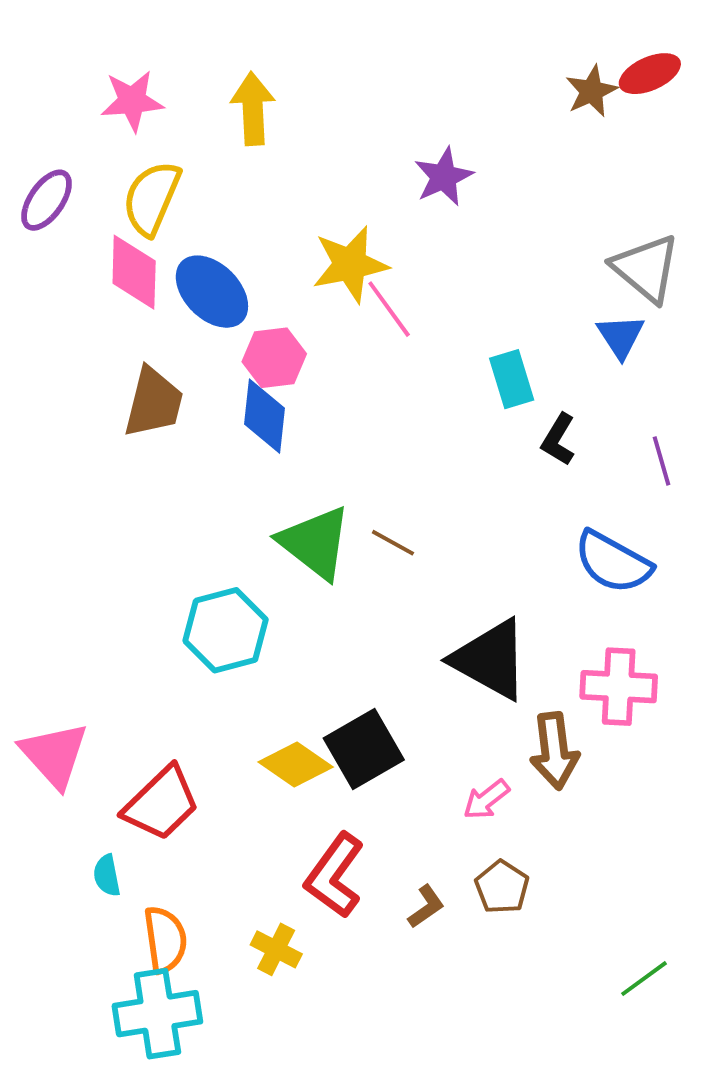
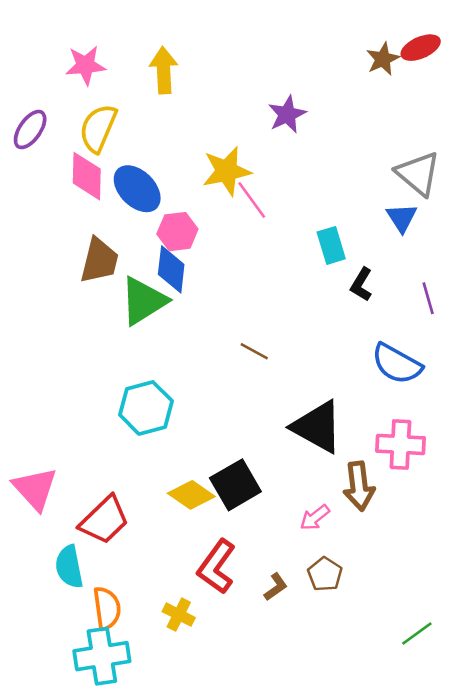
green triangle: (315, 543) -> (143, 301), moved, turned 50
cyan semicircle: (107, 875) -> (69, 567), size x1.6

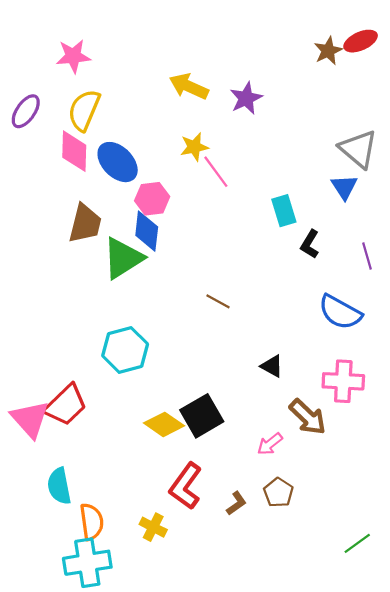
yellow arrow: (164, 70) -> (189, 86), moved, turned -63
yellow star: (227, 171) -> (194, 147), size x0.7
black triangle: (317, 427) -> (272, 366), size x0.5
brown arrow: (359, 486) -> (308, 417), turned -39
red trapezoid: (104, 520) -> (66, 405), moved

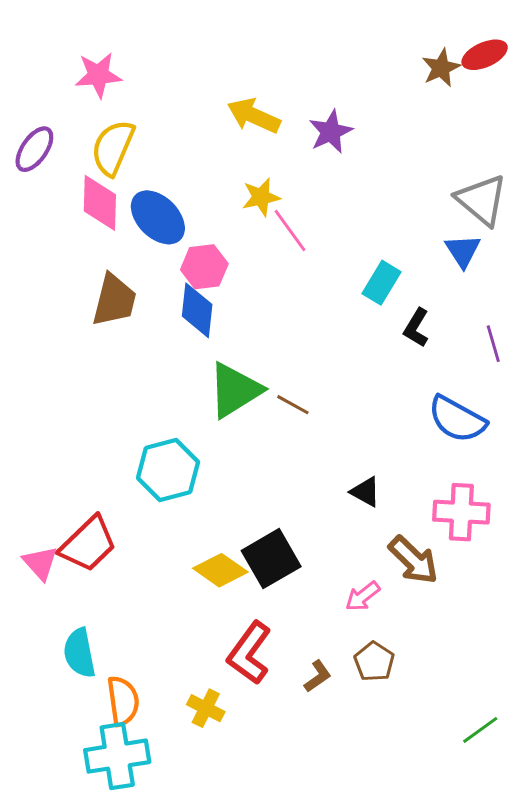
cyan rectangle: (284, 211) -> (381, 283), turned 48
green triangle: (123, 258) -> (235, 390), moved
pink triangle: (30, 419) -> (40, 563), size x0.7

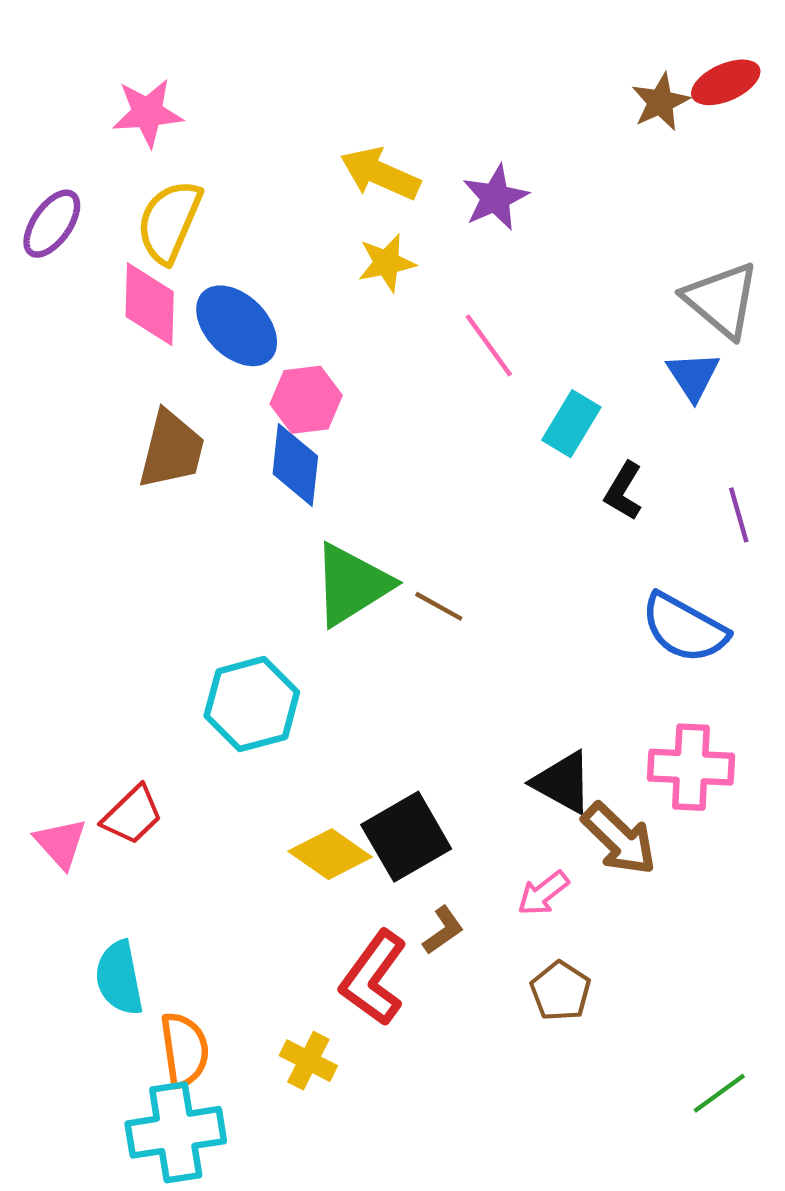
yellow star: (261, 197) -> (387, 263), moved
pink line: (290, 230) -> (489, 345), moved
black triangle: (366, 492) -> (563, 782), moved, size x1.4
red trapezoid: (88, 544) -> (132, 815), size x0.7
brown L-shape: (318, 676) -> (443, 930), moved

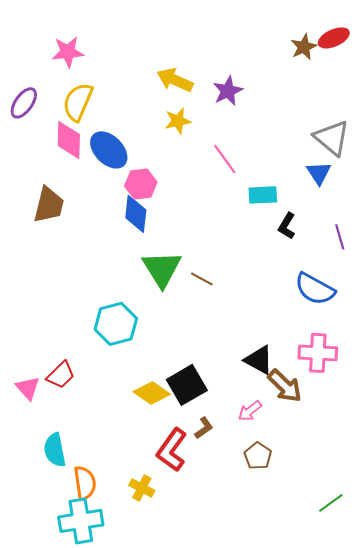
cyan rectangle: (571, 424) -> (263, 195), turned 56
brown trapezoid: (171, 450) -> (49, 205), moved
green triangle: (352, 585) -> (162, 269), turned -30

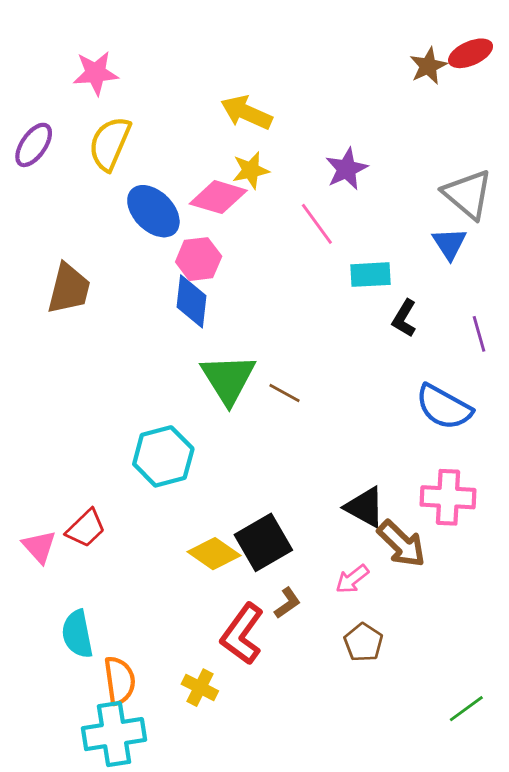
purple star: (228, 91) -> (347, 169), moved
pink diamond: (69, 140) -> (218, 197), moved, turned -75

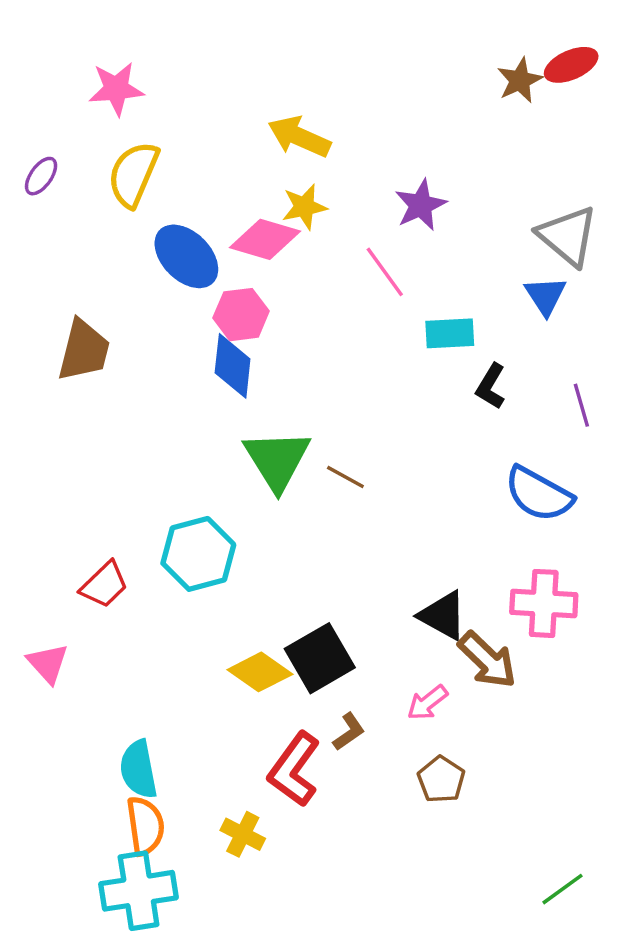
purple ellipse: (34, 145) -> (41, 176), size x0.7
red trapezoid: (86, 528) -> (104, 585), moved
cyan semicircle: (77, 634) -> (139, 769), moved
green line: (466, 709) -> (563, 889), moved

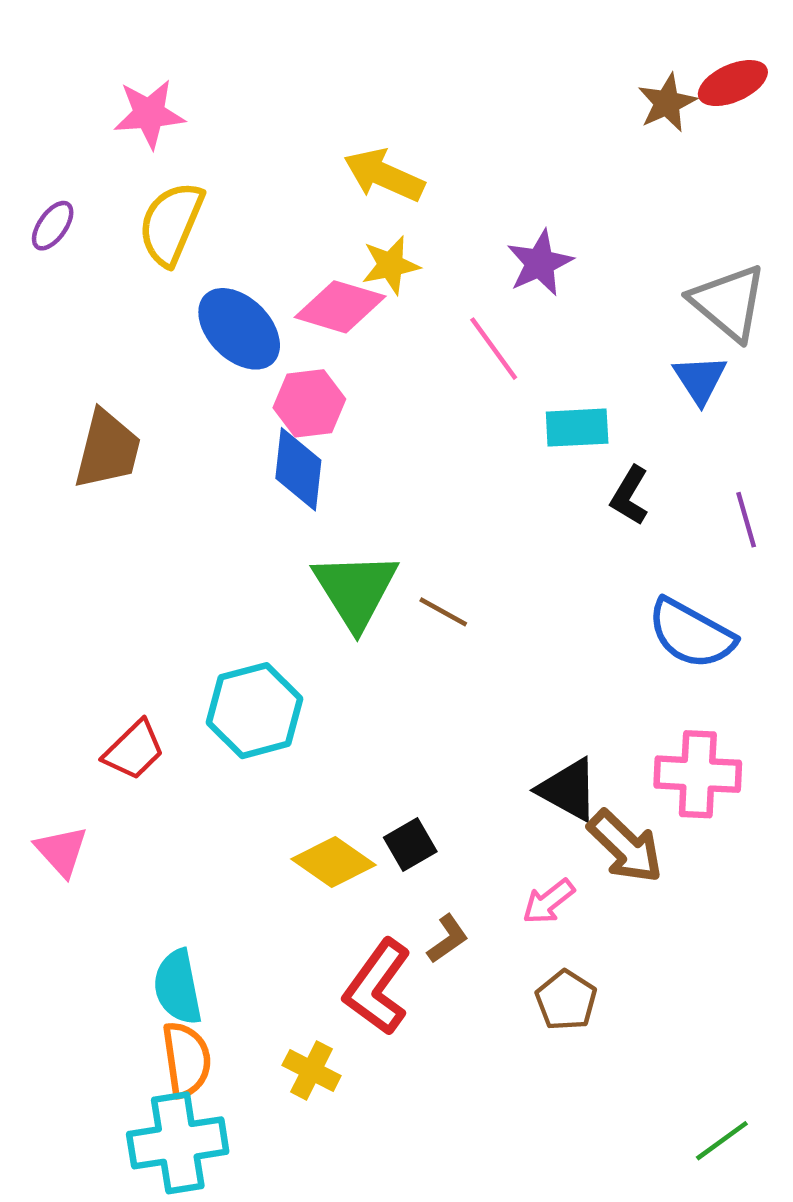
black square: (320, 658) -> (410, 844), size x0.6

